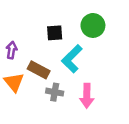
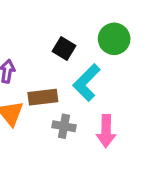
black square: (55, 33) -> (64, 49), turned 35
brown rectangle: (39, 70) -> (43, 97), turned -35

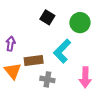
black square: (64, 49) -> (47, 17), moved
pink arrow: (106, 131) -> (85, 77), moved

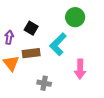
black square: (47, 17) -> (31, 28), moved
gray cross: (47, 79) -> (44, 83), moved

